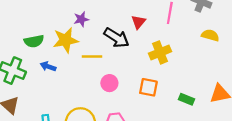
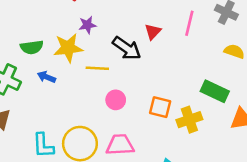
yellow cross: (160, 52) -> (189, 120), moved
green rectangle: (187, 99) -> (215, 91), moved, size x1.5

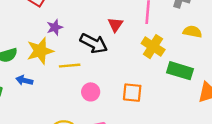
yellow cross: (189, 120) -> (153, 47), moved, turned -30

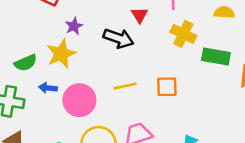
yellow line: (70, 66) -> (125, 86), moved
pink circle: (91, 92) -> (79, 100), moved, size x1.6

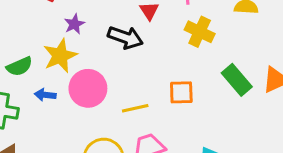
green rectangle: (216, 57) -> (237, 80), moved, turned 40
yellow line: (125, 86) -> (135, 108), moved
pink circle: (79, 100) -> (88, 88), moved

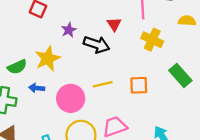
purple star: (74, 24) -> (69, 30), moved
pink circle: (88, 88) -> (71, 98), moved
yellow line: (135, 108) -> (103, 84), moved

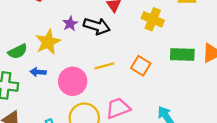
purple star: (69, 30) -> (70, 24), moved
green rectangle: (180, 76) -> (182, 54), turned -45
orange square: (139, 85) -> (141, 66), turned 36

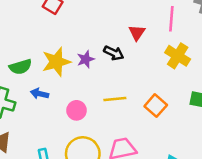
purple star: (70, 24) -> (86, 59), moved
black arrow: (97, 26) -> (114, 53), size x0.7
pink circle: (73, 81) -> (77, 110), size x0.6

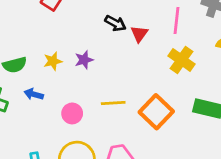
black arrow: (114, 53) -> (115, 23), moved
yellow star: (56, 62) -> (53, 61), size x0.6
orange square: (156, 106) -> (156, 112), size x1.4

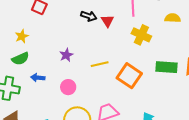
purple star: (84, 60) -> (66, 55), moved
yellow star: (53, 61) -> (22, 36), moved
yellow line: (113, 103) -> (100, 64), moved

